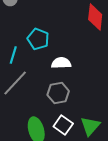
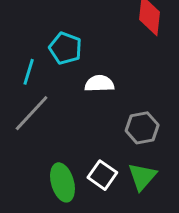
gray hexagon: (58, 93) -> (142, 128), moved

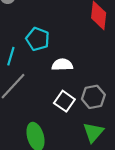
white square: (102, 175) -> (64, 101), moved

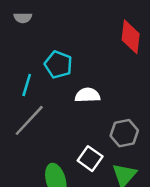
white square: (64, 101) -> (90, 159), moved

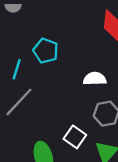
white semicircle: (88, 95) -> (95, 79), moved

